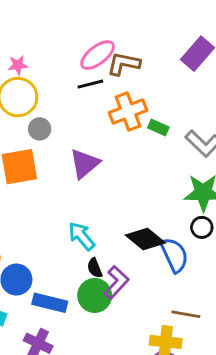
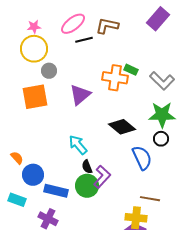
pink ellipse: (98, 55) -> (73, 24), moved
orange cross: (128, 112) -> (115, 78), moved, turned 30
black diamond: (145, 239) -> (122, 127), moved

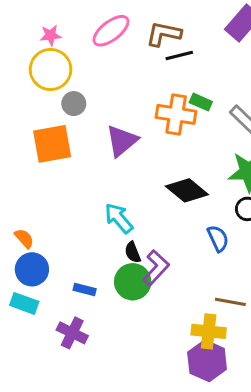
black line: (84, 40) -> (179, 56), moved
blue semicircle: (142, 158) -> (218, 238), size x0.7
blue circle: (33, 175) -> (32, 269), moved
blue rectangle: (56, 191) -> (85, 290), size x0.6

